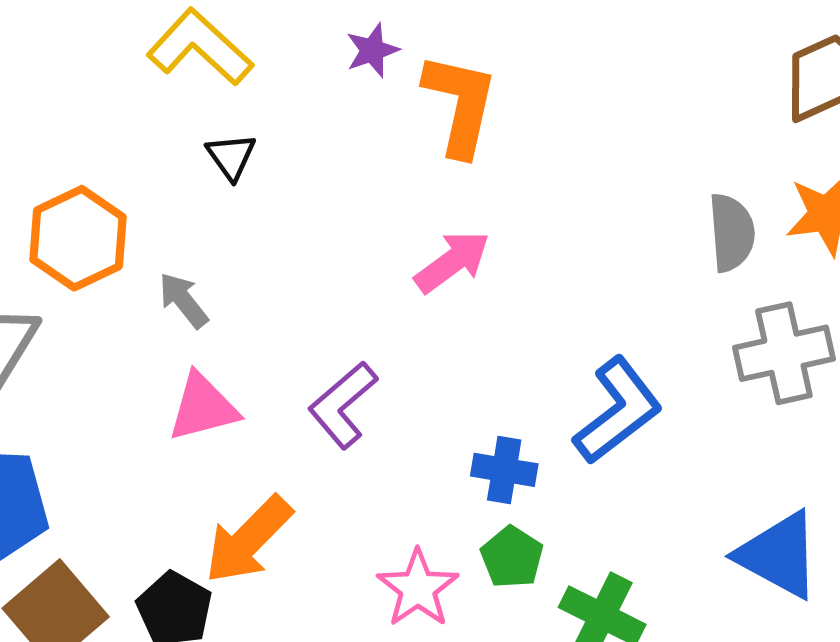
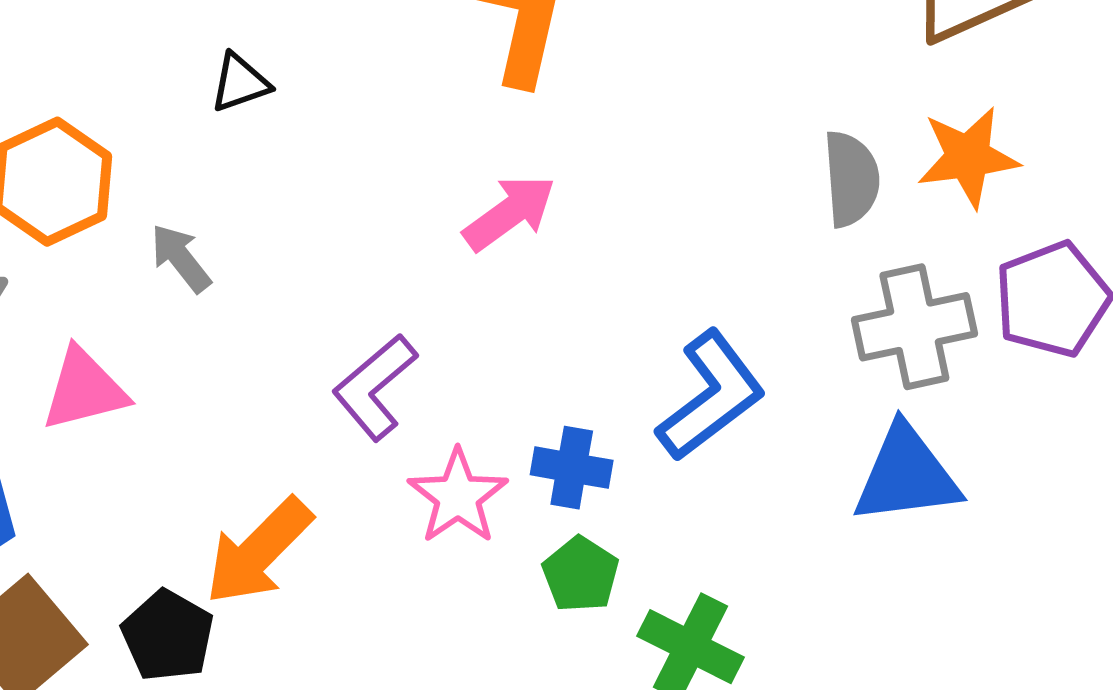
black triangle: (231, 156) -> (240, 83), turned 46
pink triangle: (203, 407) -> (84, 389), moved
blue triangle: (779, 555) -> (906, 475), moved, turned -36
pink star: (418, 588) -> (458, 496), moved

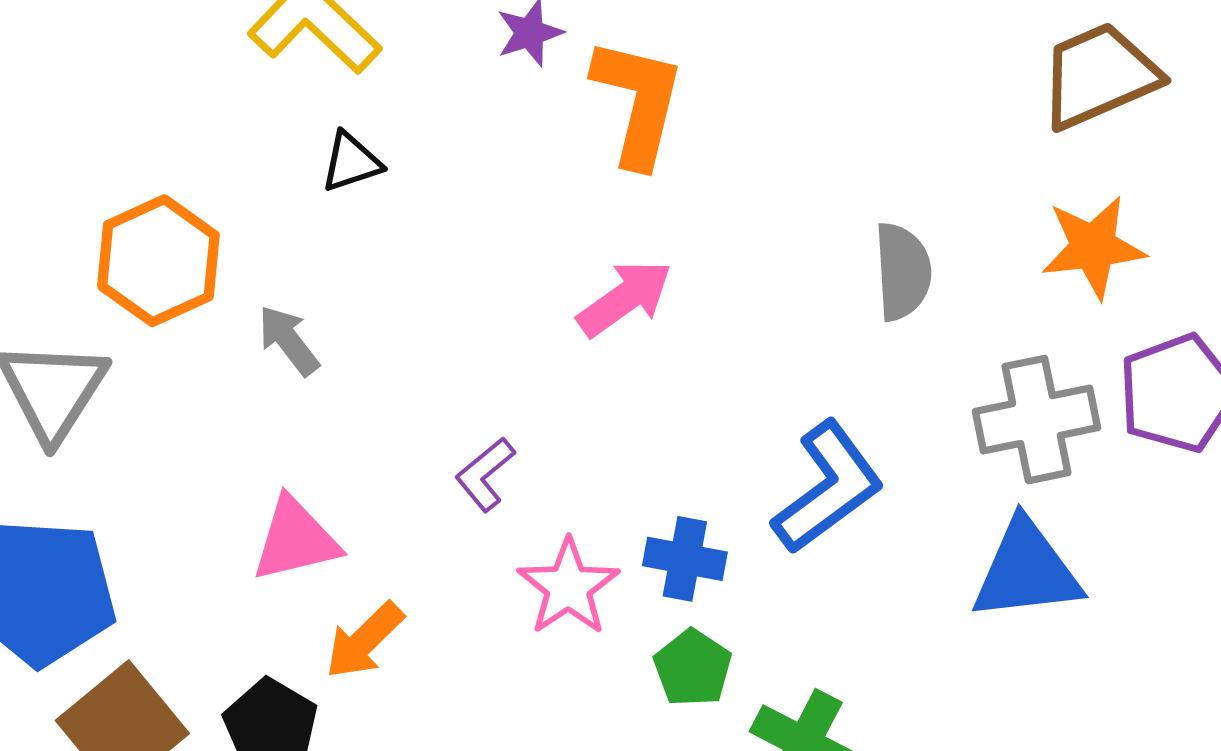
gray semicircle: (851, 179) -> (903, 272), moved
purple L-shape: (375, 387) -> (485, 474), size x0.7
pink triangle: (84, 389) -> (296, 540), moved
orange arrow: (259, 551) -> (364, 640), size x0.7

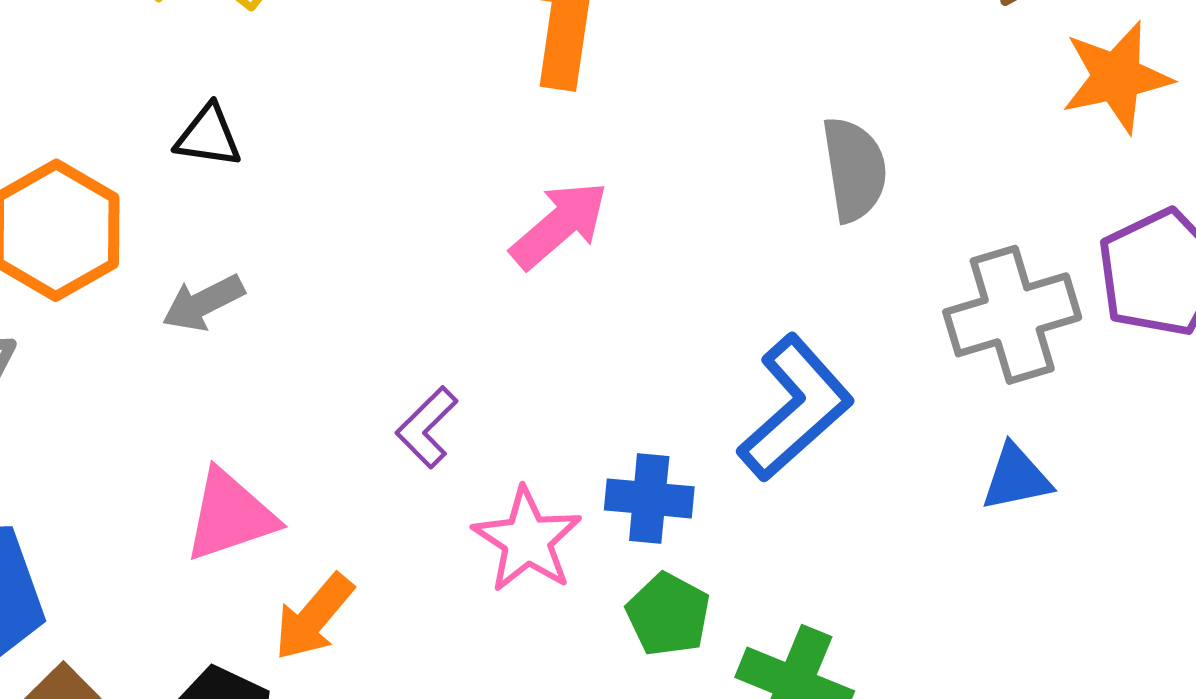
black triangle: (351, 162) -> (208, 136), moved, turned 32
orange star: (1093, 247) -> (1117, 77), moved
gray arrow: (289, 340) -> (203, 303), turned -74
blue triangle: (1026, 571) -> (1016, 478), size x0.6

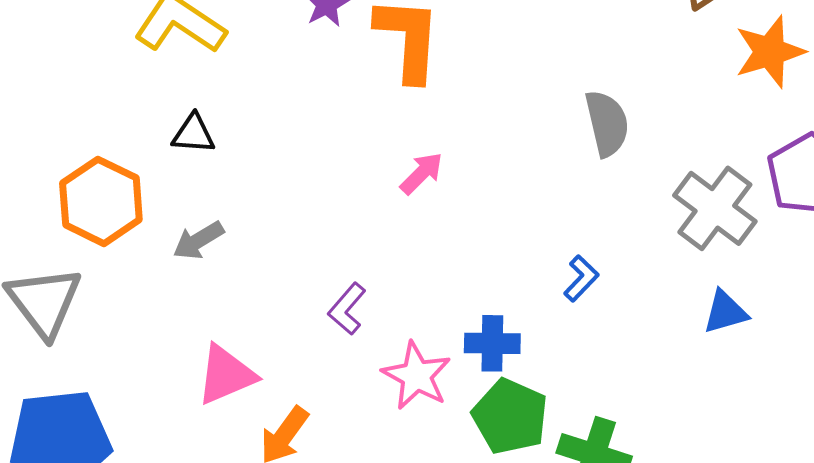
pink arrow: (559, 225) -> (422, 173), size x0.7
gray cross: (1012, 315) -> (715, 208), turned -32
blue L-shape: (796, 408) -> (581, 278), size x0.5
green pentagon: (668, 615) -> (510, 416), size x1.4

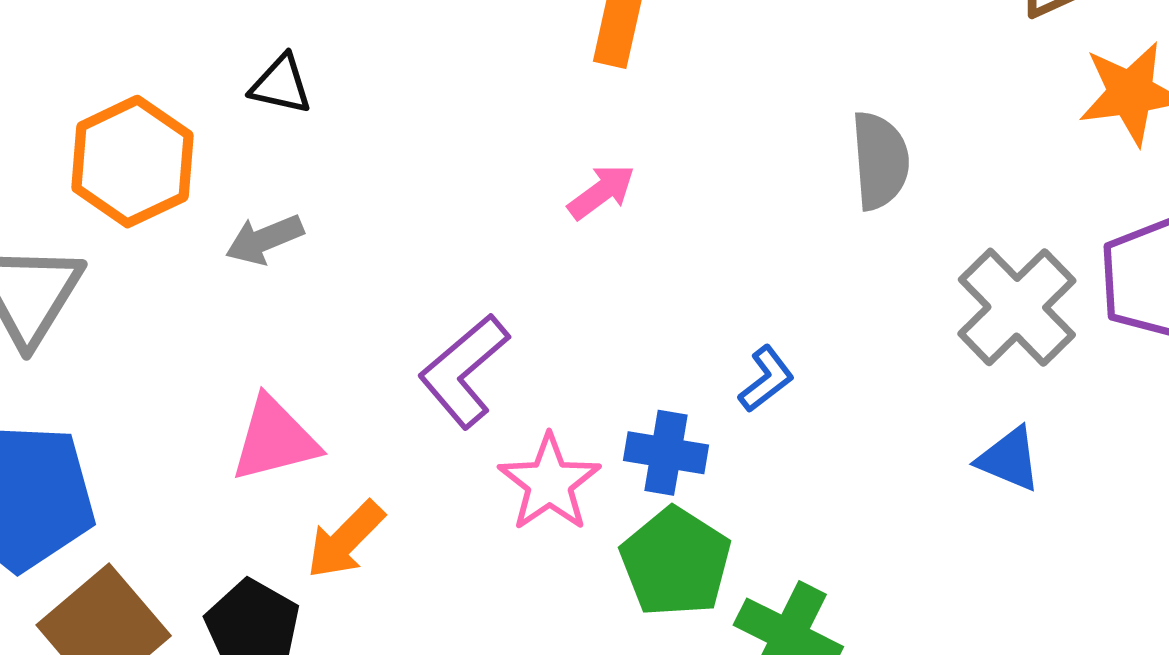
blue L-shape: (581, 278) -> (766, 379), moved
purple L-shape: (347, 309) -> (464, 371), size x1.5
blue triangle: (725, 312) -> (1009, 459), turned 30

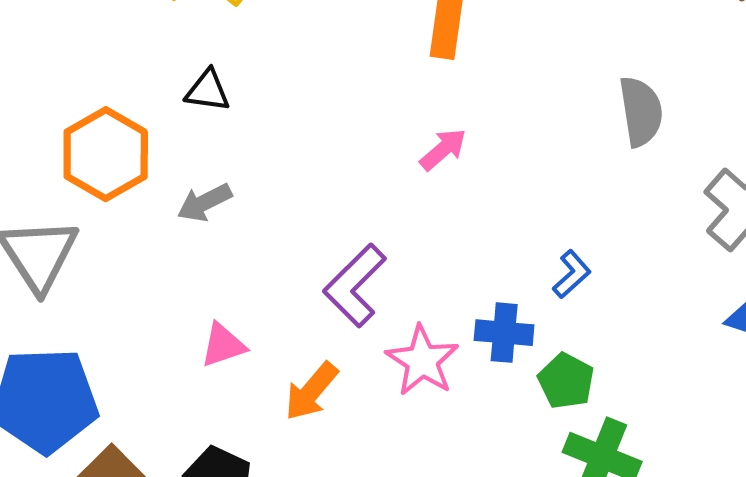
pink triangle: (275, 439) -> (223, 345), size x0.7
orange arrow: (345, 540) -> (311, 391), moved
green pentagon: (676, 562) -> (566, 381), moved, size x0.7

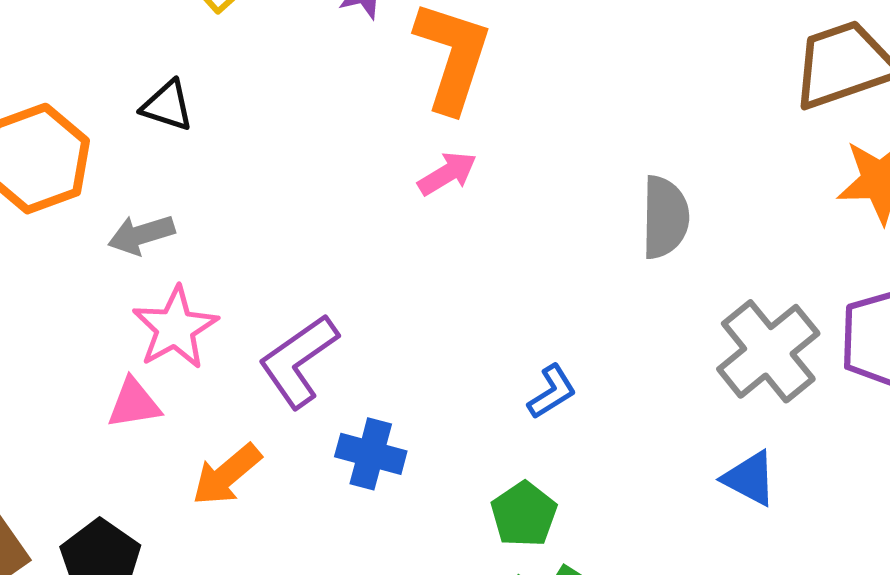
pink arrow: (443, 149) -> (447, 173), moved
blue cross: (504, 333) -> (371, 454), moved
pink star: (422, 361) -> (175, 328), moved

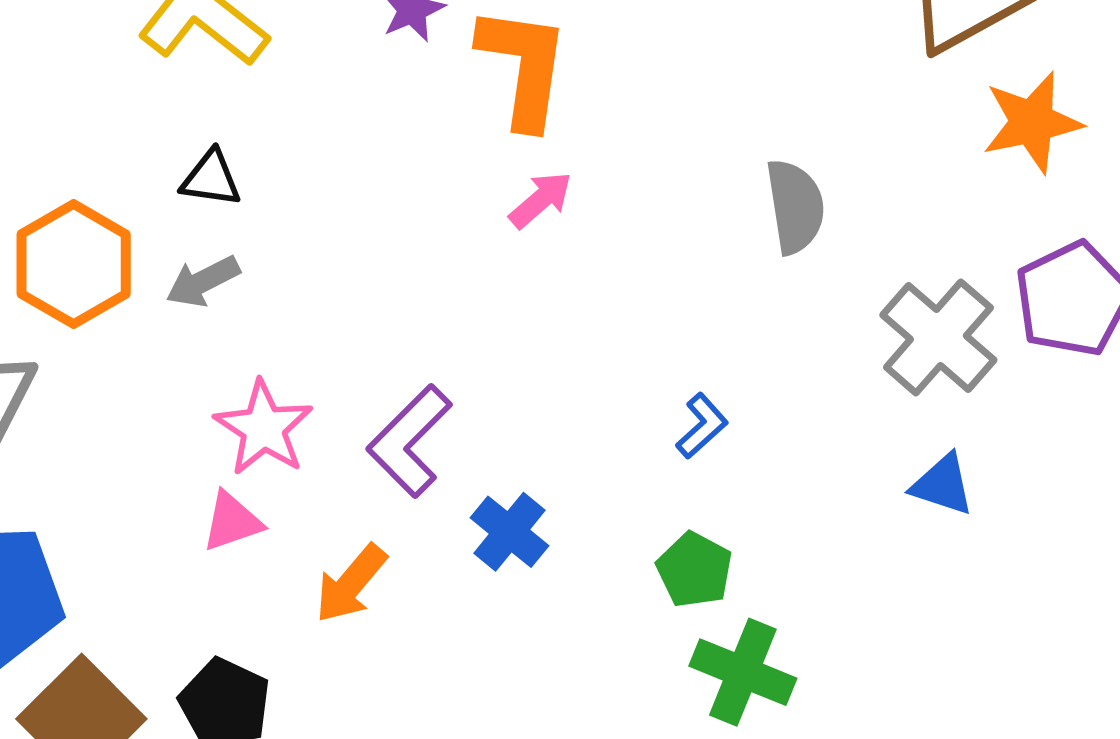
gray arrow: (141, 235) -> (203, 281), moved
blue cross: (371, 454) -> (510, 532), turned 34

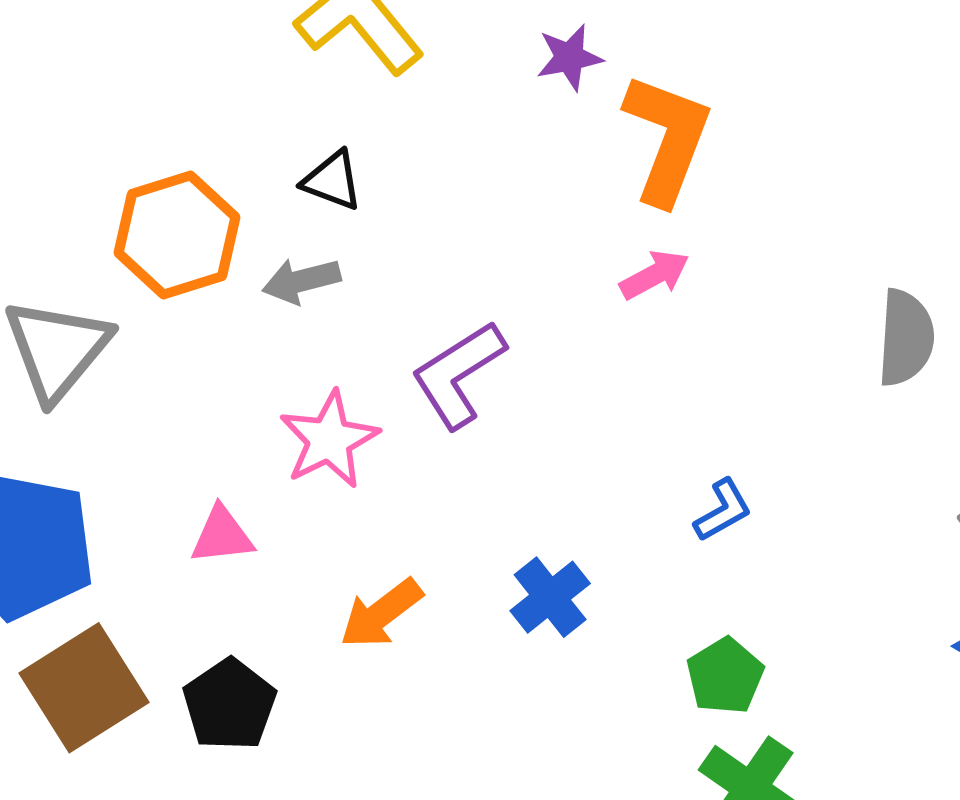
blue L-shape: (702, 426) -> (723, 510), moved
purple L-shape: (409, 441) -> (458, 374), moved
pink triangle: (232, 522) -> (222, 535), moved

